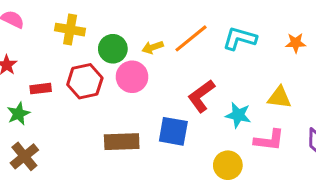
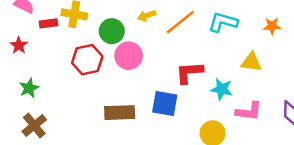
yellow arrow: (153, 47) -> (147, 16), moved
red rectangle: (41, 89) -> (48, 23), moved
red L-shape: (201, 96) -> (189, 72), turned 32
yellow triangle: (279, 97) -> (251, 62), moved

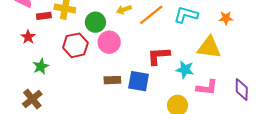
red star: (19, 45) -> (28, 37), moved
yellow triangle: (251, 62) -> (209, 47), size x1.4
green star: (29, 88) -> (41, 66), moved
brown rectangle: (120, 113) -> (112, 80), moved, size x0.7

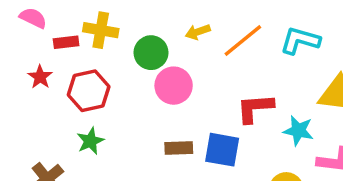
red hexagon: (75, 45) -> (89, 91), moved
green star: (41, 66) -> (90, 141), moved

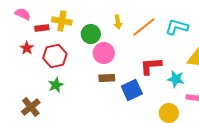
yellow arrow: (198, 32) -> (118, 22), turned -80
brown rectangle: (179, 148) -> (107, 78), moved
blue square: (222, 150) -> (132, 90), turned -35

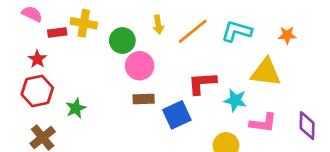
red hexagon: (55, 56) -> (37, 91), moved

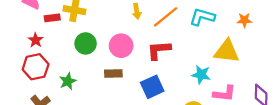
green circle: (122, 41) -> (86, 43), moved
red L-shape: (202, 83) -> (159, 50), moved
brown rectangle: (144, 99) -> (113, 73), moved

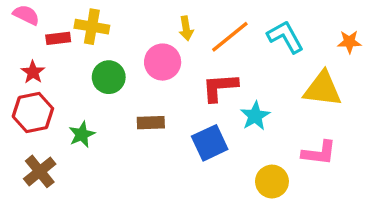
cyan L-shape: (202, 17) -> (285, 37), turned 45
pink circle: (121, 46) -> (163, 62), moved
cyan star: (201, 75) -> (255, 116), moved, turned 30

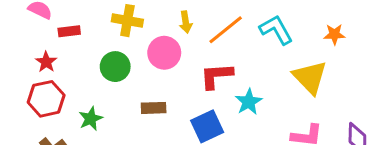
yellow cross: (92, 27) -> (127, 21), moved
yellow triangle: (322, 89) -> (310, 77), turned 39

